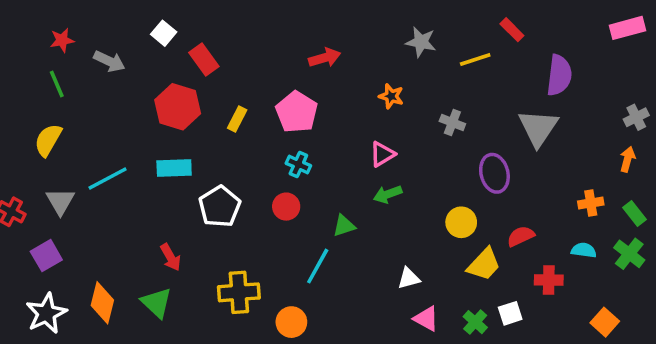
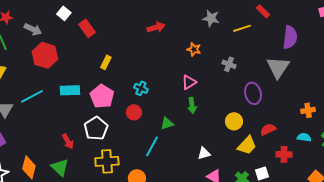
red hexagon: (178, 107) -> (45, 55), moved
pink pentagon: (297, 112) -> (102, 96), moved
green arrow: (388, 194) -> (192, 105), turned -77
white pentagon: (220, 207) -> (96, 128), moved

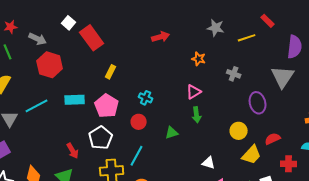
red rectangle: (87, 28) -> (92, 38), size x1.4
cyan line: (152, 146) -> (137, 156), moved
white triangle: (204, 153) -> (209, 163), turned 32

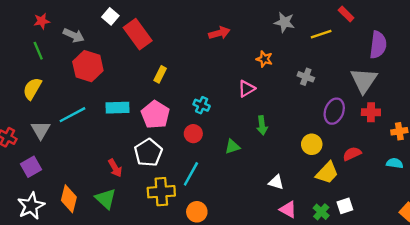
pink triangle: (194, 92) -> (247, 89), moved
purple ellipse: (258, 103) -> (334, 111), turned 35
red cross: (289, 164) -> (371, 112), moved

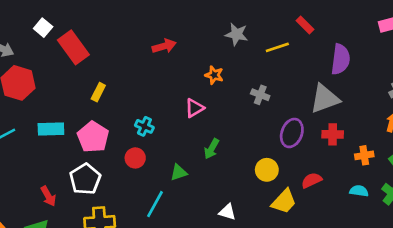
gray triangle: (364, 80) -> (325, 99), turned 36
green arrow: (262, 125) -> (212, 149), turned 36
cyan line: (191, 174) -> (155, 204), moved

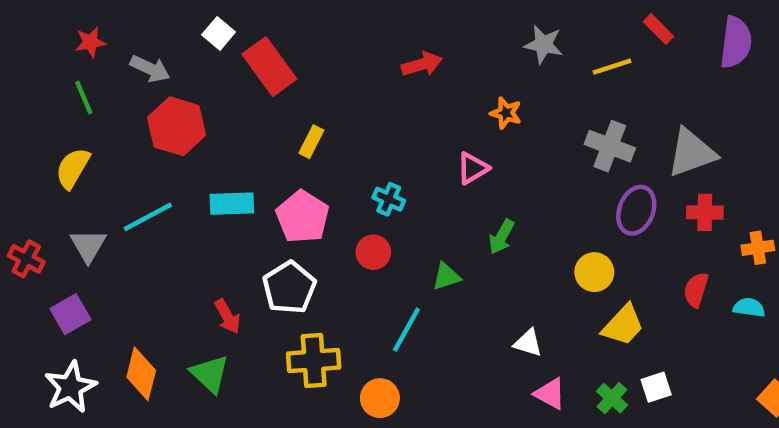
purple semicircle: (341, 59) -> (736, 42), moved
gray cross: (260, 95) -> (610, 146), moved, size x1.5
red semicircle: (312, 180) -> (696, 290), moved, turned -48

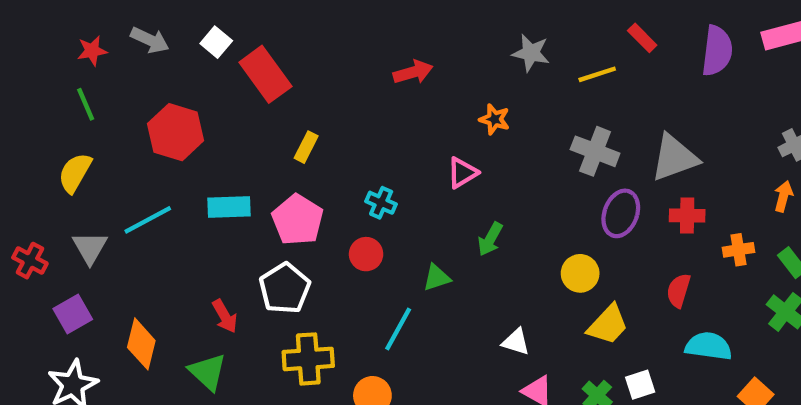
gray arrow: (150, 69) -> (150, 40), moved
cyan semicircle: (749, 307) -> (709, 346), moved, size x1.5
orange diamond: (141, 374) -> (141, 344), moved

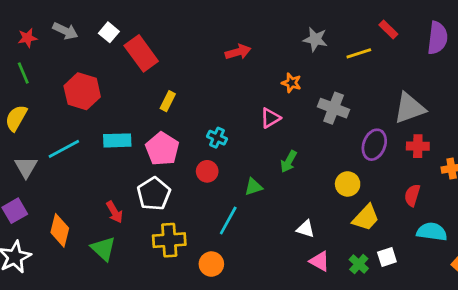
gray cross: (595, 151) -> (334, 108), moved

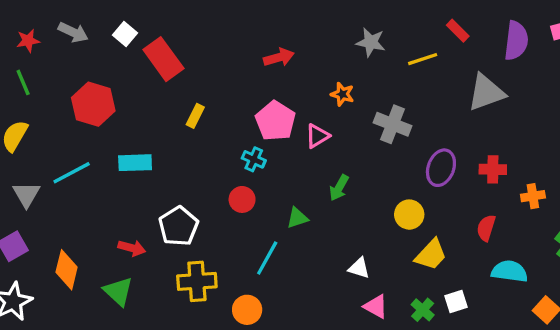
gray triangle: (409, 108) -> (486, 92), moved
pink pentagon: (162, 149) -> (275, 121), moved
red arrow: (114, 212) -> (132, 248), turned -45

